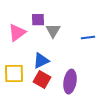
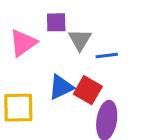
blue line: (88, 38) -> (107, 55), moved
red square: (42, 80) -> (88, 90), moved

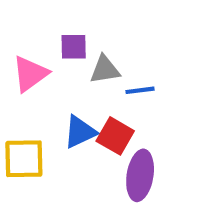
gray triangle: (80, 40) -> (105, 70), turned 50

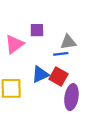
gray triangle: (105, 70) -> (68, 42), moved
blue line: (140, 90) -> (61, 54), moved

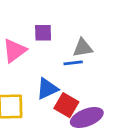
red square: (59, 77) -> (66, 105), moved
purple ellipse: (71, 97) -> (87, 117), turned 60

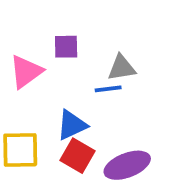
red square: (66, 105) -> (78, 156), moved

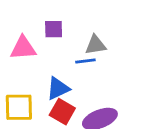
pink triangle: (26, 72) -> (23, 48), turned 32

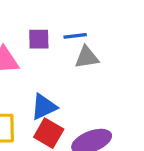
blue line: (85, 61) -> (75, 36), moved

